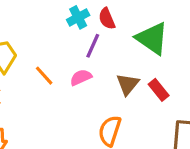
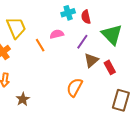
purple line: (93, 46) -> (82, 42), moved
pink semicircle: (81, 77) -> (57, 34), moved

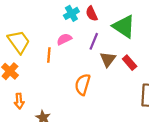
orange line: (40, 45) -> (49, 55), turned 48
orange semicircle: (75, 87) -> (83, 84), moved

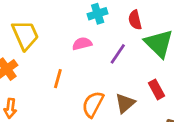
red semicircle: (92, 14) -> (135, 20), moved
orange line: (49, 55) -> (58, 79), moved
brown triangle: (108, 59) -> (125, 103), moved

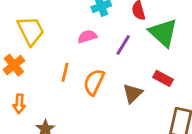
red rectangle: (156, 89) -> (163, 78), turned -30
orange semicircle: (93, 104) -> (94, 82), moved

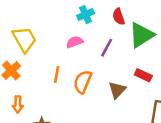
green triangle: (163, 33) -> (141, 35), turned 48

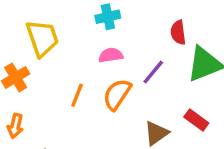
cyan cross: (86, 15) -> (108, 17), moved
orange semicircle: (83, 82) -> (117, 94), moved

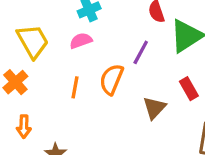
pink semicircle: (111, 55) -> (81, 41), moved
red rectangle: (196, 120) -> (189, 89), turned 35

